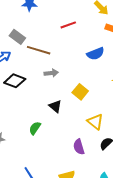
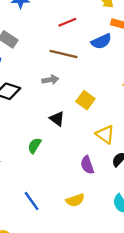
brown line: (39, 50) -> (63, 54), moved
blue semicircle: (96, 54) -> (101, 41), moved

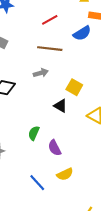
black triangle: (57, 119) -> (60, 106), moved
purple semicircle: (87, 165) -> (55, 148), moved
yellow semicircle: (75, 200) -> (65, 174), moved

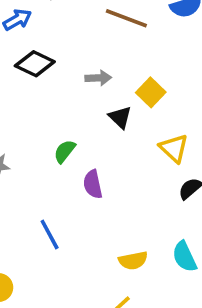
gray arrow: (41, 73) -> (98, 78), moved
yellow semicircle: (65, 174) -> (133, 261), moved

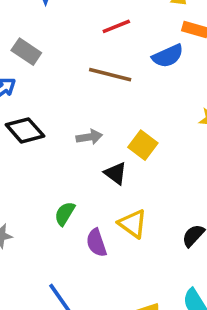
black diamond: (35, 64) -> (25, 130), turned 30
yellow triangle: (174, 148) -> (133, 224), moved

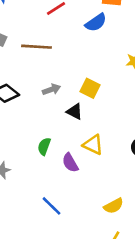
brown line: (110, 75) -> (37, 47), moved

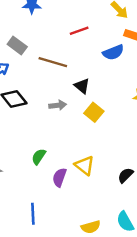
black triangle: (75, 112) -> (82, 86), moved
purple semicircle: (70, 163) -> (59, 177), turned 36
blue line: (52, 206) -> (33, 214), turned 30

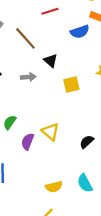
brown line: (53, 62) -> (25, 38), turned 30
yellow square: (94, 112) -> (71, 84), moved, turned 35

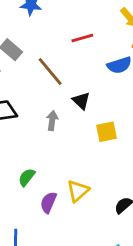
gray arrow: (28, 77) -> (52, 121), turned -80
yellow triangle: (50, 132) -> (78, 191), turned 36

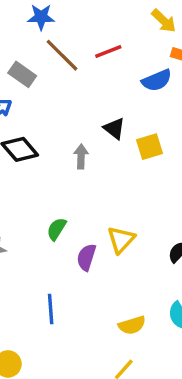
brown line: (50, 72) -> (62, 55), moved
yellow square: (106, 132) -> (150, 147), moved

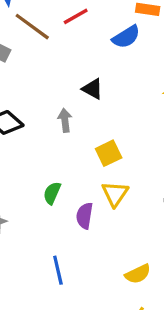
yellow square: (150, 147) -> (109, 153), moved

